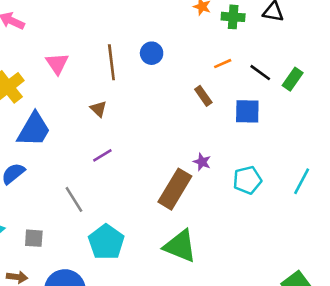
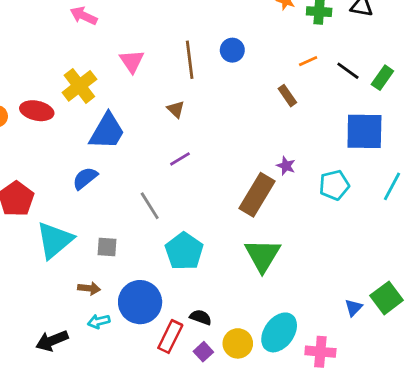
blue square: (247, 111) -> (364, 131), moved, size x1.4
green triangle: (180, 246) -> (263, 255), turned 39

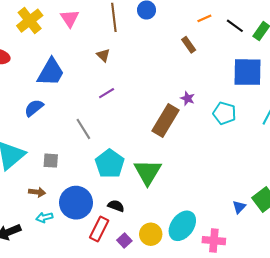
yellow cross: (79, 86) -> (30, 21), moved
cyan pentagon: (334, 185) -> (224, 113), turned 30
green triangle: (263, 255) -> (148, 172), moved
black semicircle: (201, 317) -> (116, 206), moved

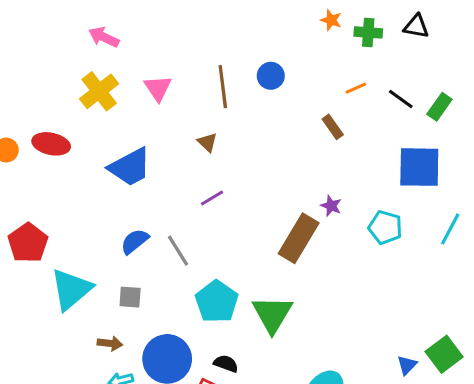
blue trapezoid: (51, 72) -> (130, 167), turned 32
blue semicircle: (34, 108) -> (135, 241), moved

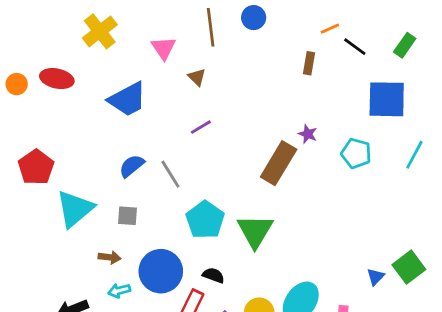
pink triangle: (158, 88) -> (164, 48), moved
black line: (401, 99) -> (355, 47), moved
brown rectangle: (333, 127) -> (309, 63), turned 45

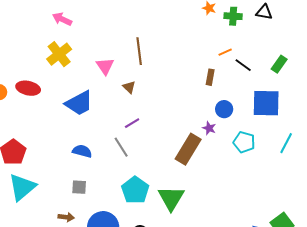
blue circle: (254, 18) -> (224, 109), moved
blue semicircle: (132, 166) -> (82, 151), turned 54
gray line: (170, 174) -> (121, 147), moved
cyan triangle: (75, 209) -> (22, 187), moved

